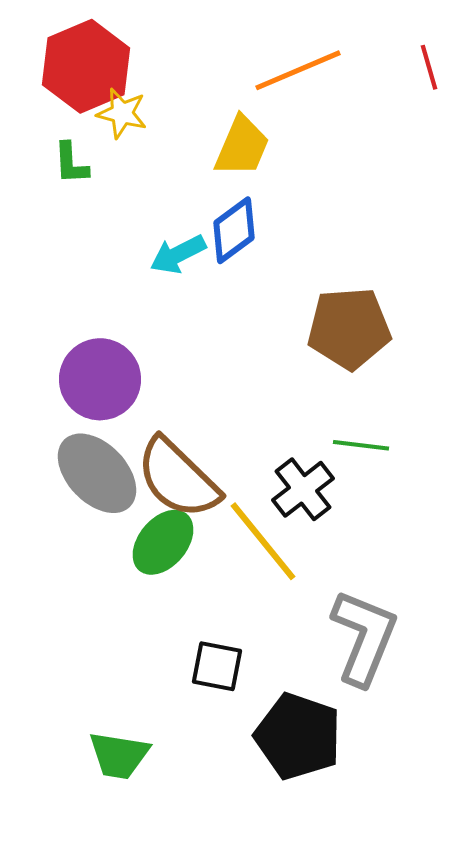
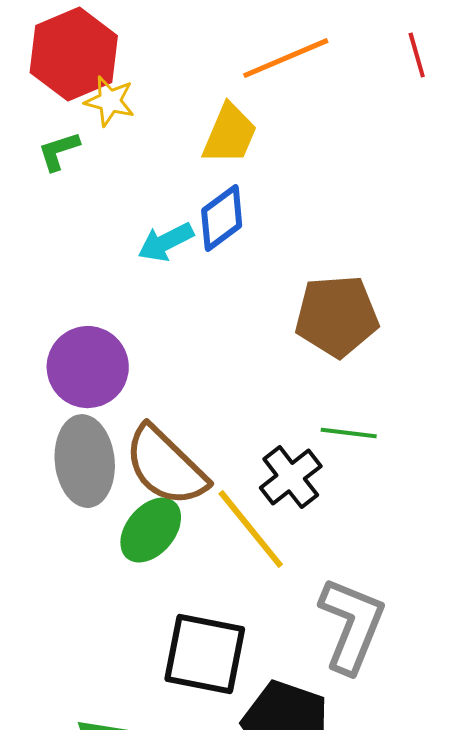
green L-shape: (71, 163) -> (59, 151), turned 75
gray ellipse: (97, 473) -> (85, 461), turned 38
black square: (217, 666) -> (205, 654), size x1.6

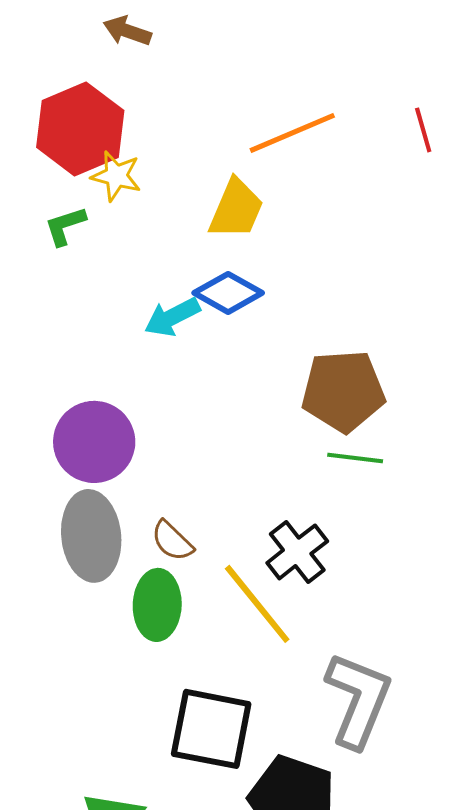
blue diamond: (222, 218) -> (228, 293), turned 66
green line: (349, 433) -> (355, 458), moved
brown semicircle: (166, 466) -> (172, 541), size x0.5
green ellipse: (151, 530) -> (157, 605), turned -38

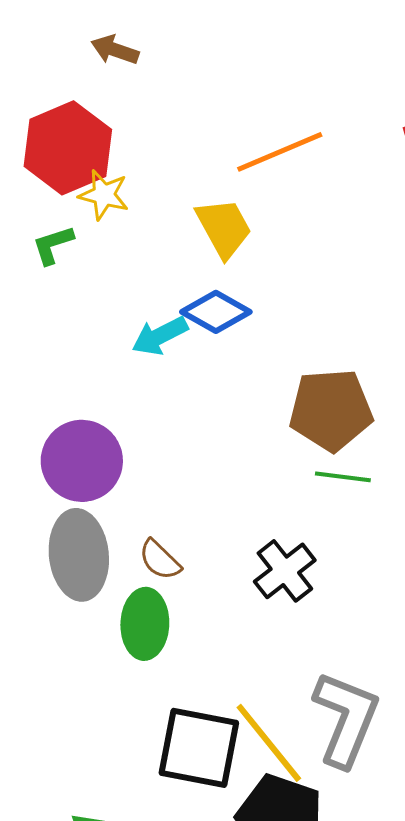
yellow trapezoid: (236, 209) -> (224, 228), turned -52
yellow line: (257, 604) -> (269, 743), moved

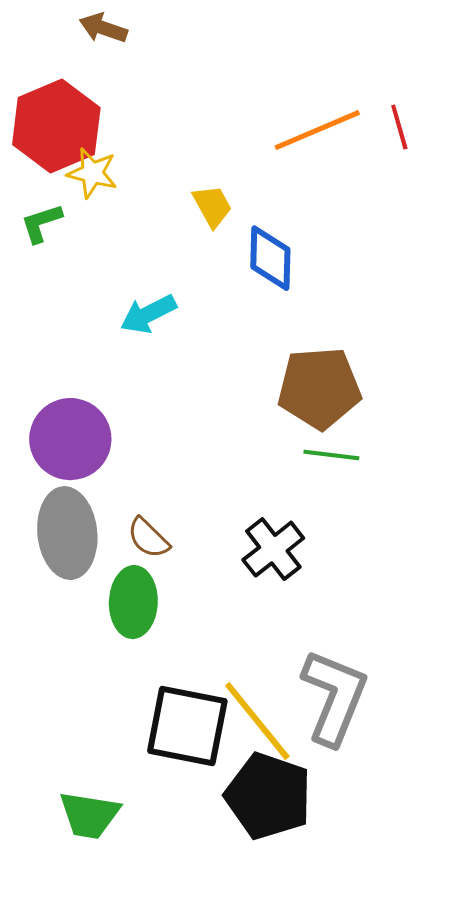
orange line: (280, 152) -> (317, 130), moved
yellow trapezoid: (224, 228) -> (212, 206), size x0.7
blue diamond: (216, 312) -> (270, 258), moved, turned 62

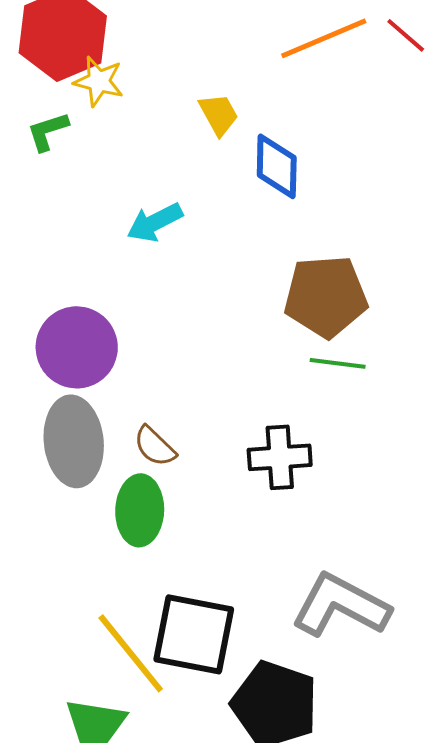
red line: (399, 127) -> (406, 35), turned -33
black cross: (273, 549) -> (280, 457), turned 34
gray L-shape: (334, 697) -> (341, 605), turned -84
yellow line: (257, 721) -> (131, 653), moved

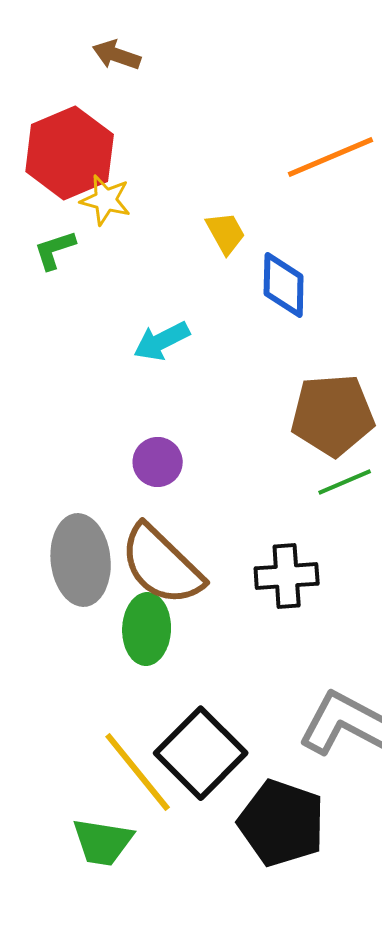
purple circle: (77, 347) -> (158, 462), moved, size x0.6
green line: (338, 363) -> (345, 482), turned -30
brown semicircle: (155, 446) -> (162, 565), size x2.0
black square: (194, 634) -> (201, 753), turned 34

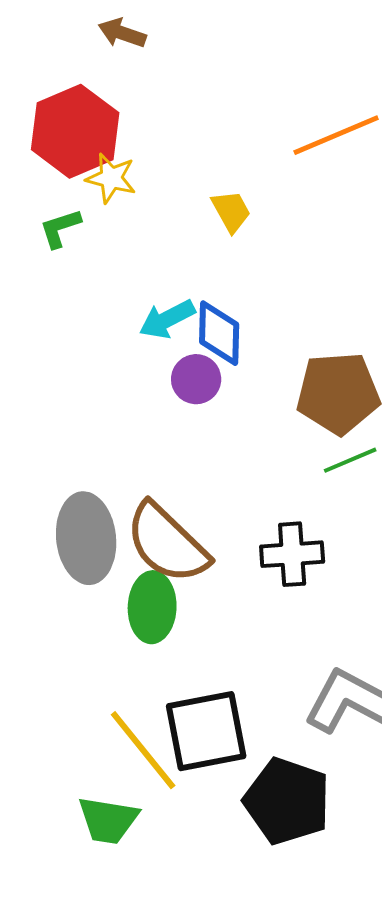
blue diamond: (284, 285) -> (219, 333), moved
purple circle: (158, 462) -> (196, 379), moved
black square: (201, 753) -> (206, 731), turned 34

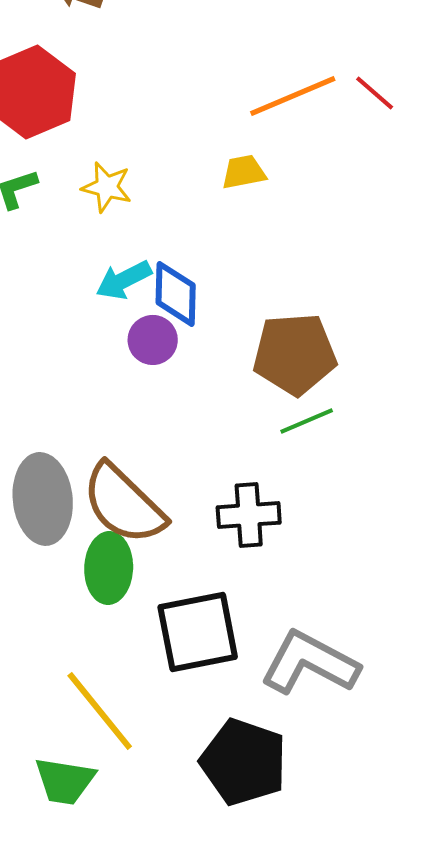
yellow star: (111, 178) -> (107, 187), moved
yellow trapezoid: (231, 211) -> (244, 172), moved, turned -72
black square: (206, 731) -> (198, 632), moved

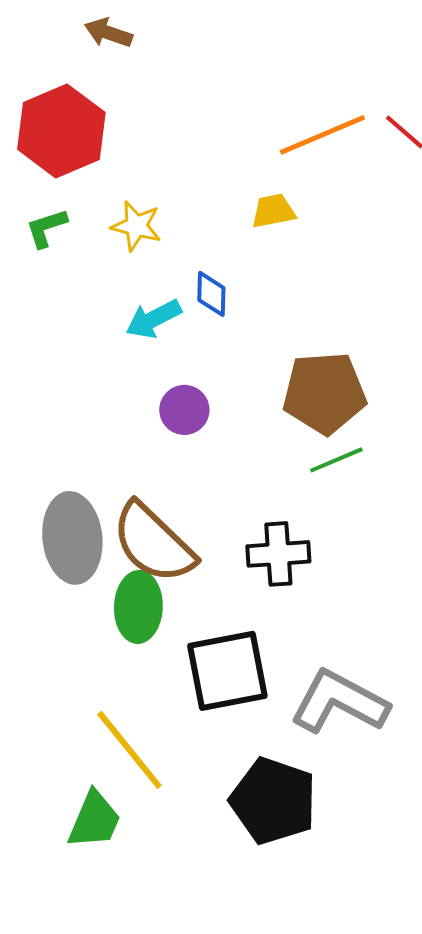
blue diamond: (176, 294) -> (211, 294), moved, size x0.7
purple circle: (153, 340) -> (184, 410), moved
green trapezoid: (65, 781) -> (94, 820), turned -76

